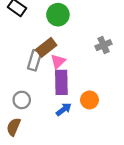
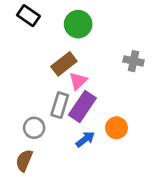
gray cross: (104, 45) -> (133, 61), turned 35
gray rectangle: (35, 60) -> (60, 105), moved
purple rectangle: (61, 82) -> (82, 107), turned 35

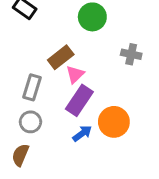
green circle: (78, 24) -> (92, 17), moved
gray rectangle: (60, 105) -> (32, 87), moved
orange circle: (116, 128) -> (114, 122), size x1.4

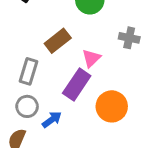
pink triangle: (75, 74) -> (91, 58), moved
blue arrow: (82, 133) -> (52, 120), moved

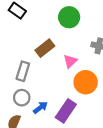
purple rectangle: (77, 85) -> (66, 111), moved
orange circle: (112, 106) -> (86, 82), moved

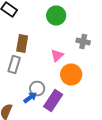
brown rectangle: (45, 48) -> (22, 44), moved, turned -42
gray circle: (22, 98) -> (37, 88), moved

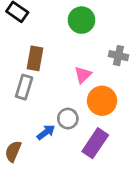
gray circle: (37, 88) -> (68, 119), moved
purple rectangle: (53, 100) -> (95, 143), moved

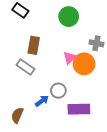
gray rectangle: (24, 87) -> (25, 67), turned -72
orange circle: (102, 101) -> (84, 64), moved
purple rectangle: (95, 143) -> (79, 109), turned 55

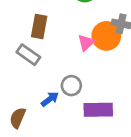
orange circle: (84, 64) -> (106, 36), moved

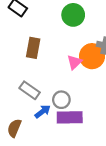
gray rectangle: (28, 55) -> (30, 90), moved
purple rectangle: (98, 110) -> (70, 117), moved

